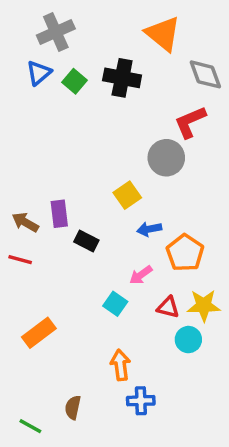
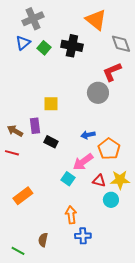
yellow square: (127, 195) -> (51, 104), moved, turned 35
pink arrow: (141, 275) -> (83, 162), size x1.5

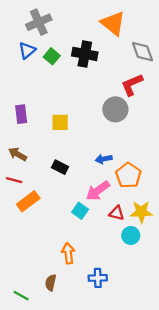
purple rectangle: (35, 126) -> (21, 114), moved
orange rectangle: (23, 196) -> (28, 201), moved
orange arrow: (71, 215) -> (68, 253), moved

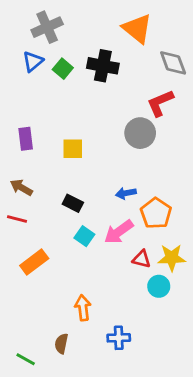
orange rectangle: (28, 201) -> (34, 262), moved
cyan square: (80, 211) -> (84, 236), moved

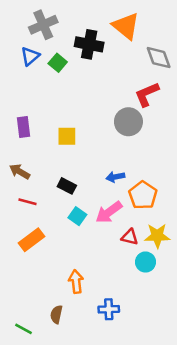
black cross: (103, 66) -> (89, 44), moved
red line: (17, 219) -> (28, 202), moved

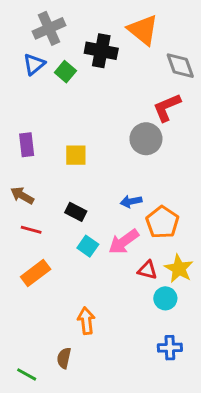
yellow star: (157, 236) -> (179, 269), turned 30
blue cross: (109, 309) -> (170, 348), moved

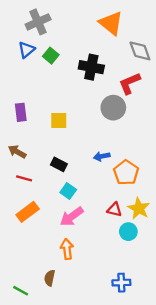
black cross: (101, 51) -> (91, 67), moved
pink arrow: (124, 242) -> (72, 217), moved
blue cross: (170, 348) -> (121, 283), moved

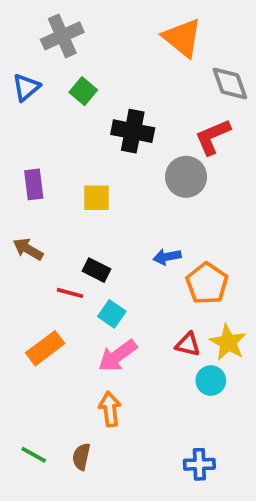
blue triangle: (26, 50) -> (26, 87), moved
black cross: (91, 67) -> (133, 131), moved
red line: (24, 178) -> (70, 293), moved
green line: (21, 291) -> (34, 455), moved

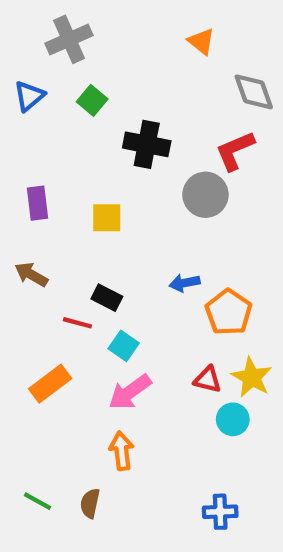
orange triangle: (182, 38) -> (201, 42), size x0.6

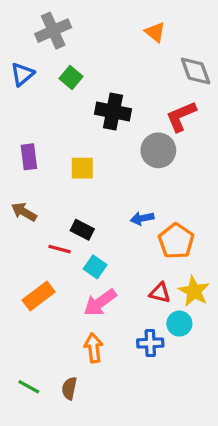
blue cross: (220, 512) -> (150, 343), moved

